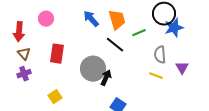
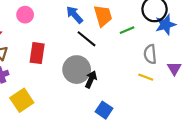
black line: (115, 45) -> (87, 39), moved
yellow square: (55, 97) -> (22, 100), moved, size x1.5

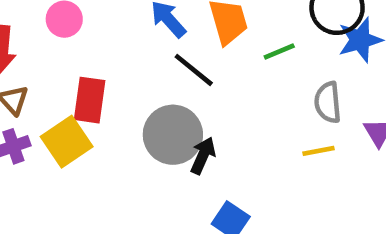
yellow line: (146, 77) -> (319, 151), turned -32
yellow square: (22, 100) -> (67, 142), moved

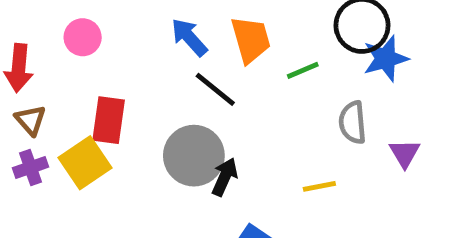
yellow line: (319, 151) -> (319, 186), moved

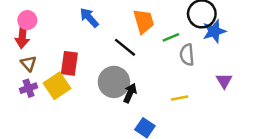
pink circle: (83, 37) -> (27, 20), moved
blue arrow: (189, 37) -> (89, 18), moved
gray semicircle: (353, 122) -> (187, 55), moved

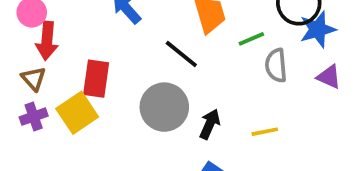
red arrow: (22, 36) -> (47, 41), moved
purple triangle: (224, 81) -> (329, 77), moved, turned -35
black arrow: (130, 93) -> (210, 124), moved

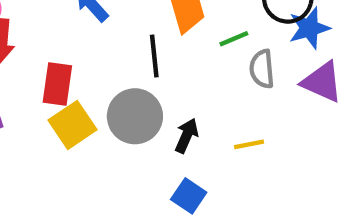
black line: (181, 54) -> (154, 56), turned 45
purple triangle: (329, 77) -> (322, 82), size x1.5
yellow square: (77, 113) -> (73, 125), moved

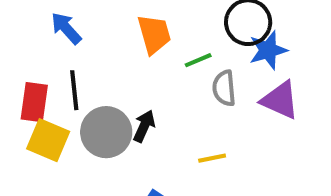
black line: (154, 56) -> (74, 90), moved
yellow square: (73, 125) -> (48, 140), turned -33
black arrow: (187, 136) -> (144, 126), moved

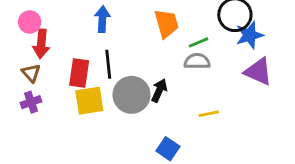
blue arrow: (66, 28) -> (102, 19), turned 45
gray semicircle: (224, 88) -> (197, 61), moved, turned 95
yellow square: (48, 140) -> (89, 101), turned -32

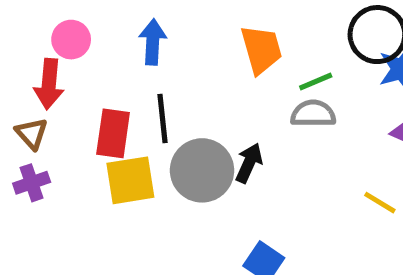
pink circle: (30, 22) -> (71, 40), moved
yellow line: (209, 114) -> (380, 203), moved, turned 42

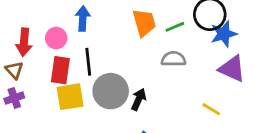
pink circle: (71, 40) -> (56, 38), moved
green line: (316, 82) -> (175, 27), moved
black arrow: (249, 163) -> (139, 99), moved

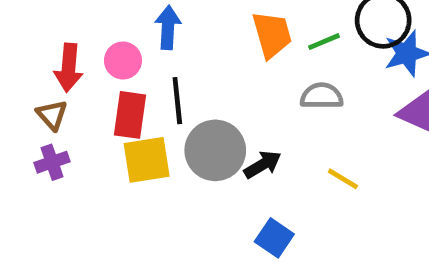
black arrow: (139, 99) -> (263, 165), turned 35
yellow line: (211, 109) -> (343, 179), moved

